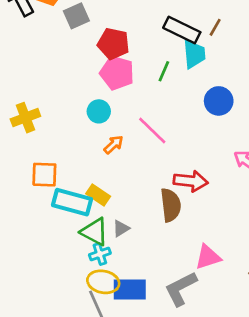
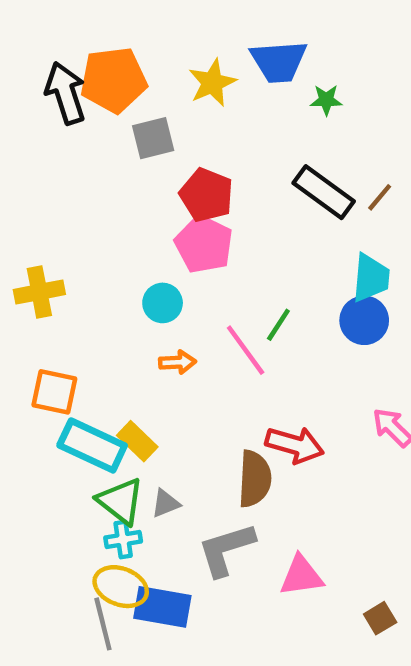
cyan trapezoid: (194, 54) -> (371, 278), moved
green line: (164, 71) -> (278, 325), moved
orange arrow: (114, 145) -> (177, 362), turned 30
gray L-shape: (181, 289) -> (226, 549), moved

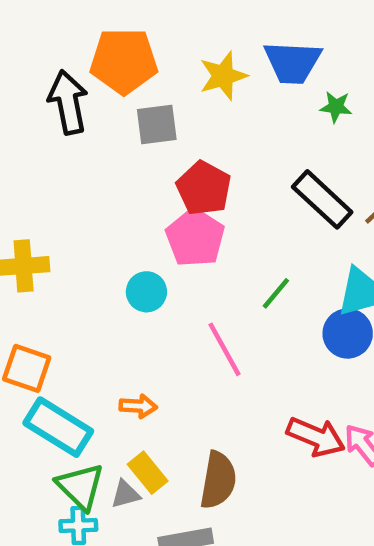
black arrow: (66, 93) -> (68, 102), moved
green line: (278, 325) -> (276, 293), moved
orange arrow: (177, 362) -> (138, 406), moved
yellow rectangle: (137, 441) -> (148, 473), moved
red arrow: (295, 445) -> (316, 437), moved

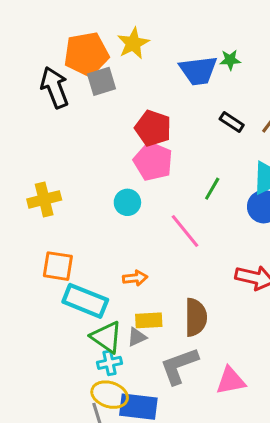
blue trapezoid: (293, 62) -> (198, 71), moved
yellow star: (223, 76) -> (133, 43), moved
gray square: (157, 125) -> (101, 81), moved
black rectangle: (322, 199) -> (232, 122), size x0.6
yellow rectangle: (148, 473) -> (149, 320), turned -44

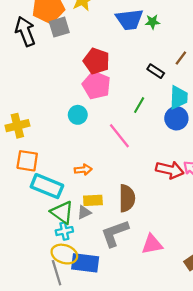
green star: (230, 60) -> (152, 22), moved
black rectangle: (232, 122) -> (156, 71), moved
yellow cross: (44, 199) -> (17, 126), moved

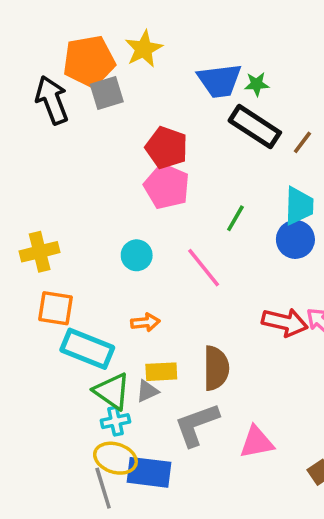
black rectangle: (156, 71) -> (255, 127), moved, size x1.8
cyan circle: (78, 115) -> (137, 255), moved

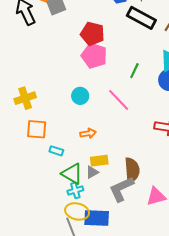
cyan rectangle: (87, 349) -> (56, 151), size x0.5
brown semicircle: (216, 368) -> (132, 170), moved

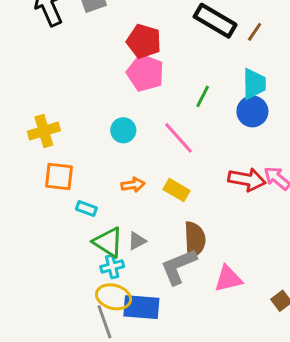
yellow rectangle: (99, 161) -> (177, 190), moved, turned 36

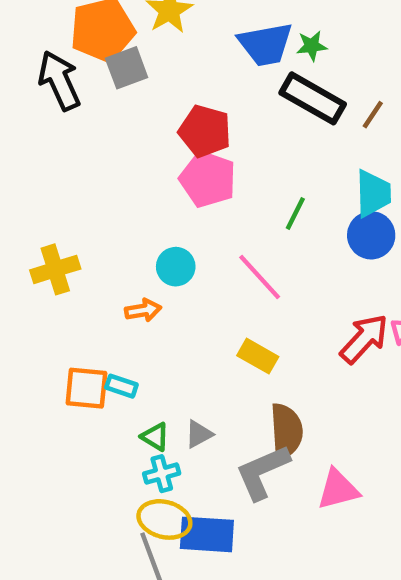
orange square: (59, 177) -> (86, 388), moved
red arrow: (247, 180) -> (364, 339), turned -57
orange arrow: (133, 185) -> (143, 310), moved
green triangle: (108, 242) -> (155, 437), size x0.6

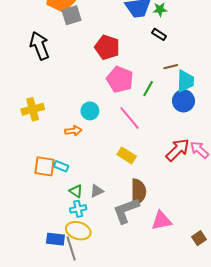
black arrow: (59, 81) -> (39, 46), moved
black rectangle: (313, 98) -> (159, 34), size x0.5
brown line: (373, 115) -> (171, 67), moved, turned 40
pink pentagon: (208, 179) -> (120, 79), moved
blue rectangle: (207, 534) -> (55, 239), moved, size x0.7

